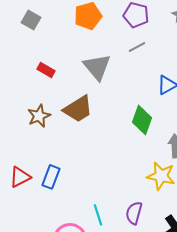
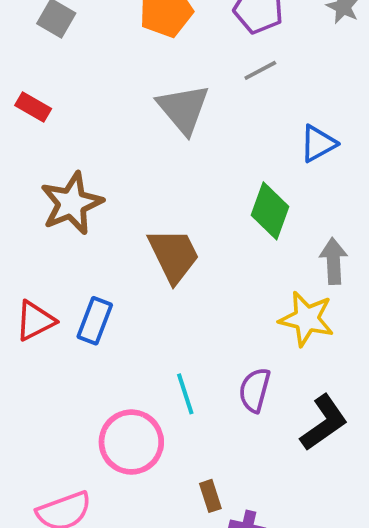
red rectangle: (46, 70) -> (33, 107), moved
brown trapezoid: (78, 109) -> (174, 255), moved, turned -84
brown star: (39, 116) -> (72, 203), size x1.4

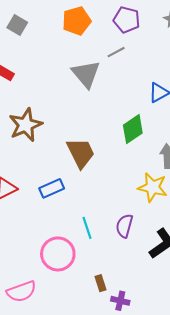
gray line: (260, 70) -> (116, 52), moved
green diamond: (270, 211) -> (133, 129), turned 36
blue rectangle: (95, 321) -> (52, 188), moved, turned 45

